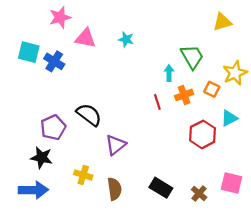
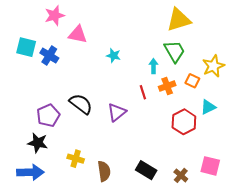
yellow triangle: (222, 22) -> (179, 20), moved, size x1.4
cyan star: (126, 39) -> (113, 55), moved
purple triangle: (116, 145) -> (117, 112), moved

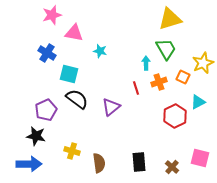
cyan square: (26, 47) -> (69, 74), moved
cyan star: (113, 55) -> (100, 51), moved
black rectangle: (146, 170) -> (139, 162), turned 54

